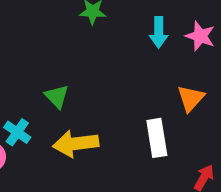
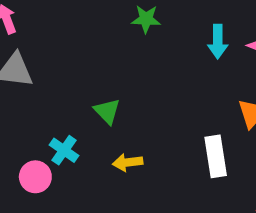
yellow arrow: (76, 144) -> (128, 162), size x0.6

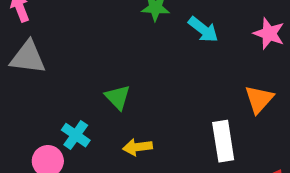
cyan arrow: (218, 42) -> (203, 29), moved, turned -52

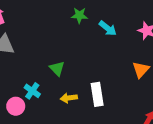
white rectangle: (223, 141) -> (97, 94), moved

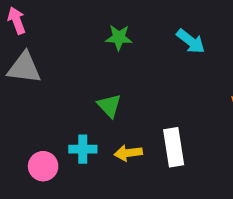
green star: (79, 15) -> (119, 38), moved
cyan cross: (32, 91) -> (83, 149), moved, turned -35

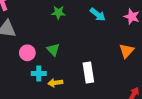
yellow arrow: (128, 153) -> (55, 83), moved
pink circle: (43, 166) -> (27, 53), moved

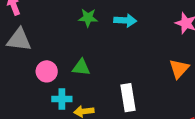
cyan arrow: (98, 15) -> (125, 20), moved, turned -35
green triangle: (53, 50) -> (81, 67), turned -40

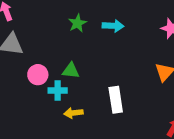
green star: (88, 18) -> (77, 23), turned -30
cyan cross: (62, 99) -> (58, 90), moved

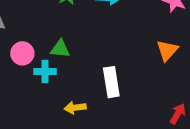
yellow arrow: (73, 113) -> (75, 108), moved

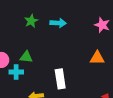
orange triangle: (167, 50) -> (97, 58), turned 49

